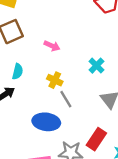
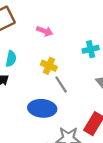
cyan cross: (97, 66) -> (91, 49), turned 35

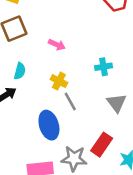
blue ellipse: (42, 108) -> (49, 125), turned 64

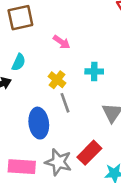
cyan cross: (104, 67) -> (94, 71), moved

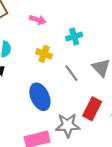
gray line: (65, 103) -> (72, 73), moved

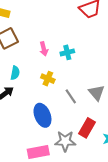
pink arrow: (38, 20) -> (44, 49), turned 56
cyan cross: (74, 37) -> (67, 52), moved

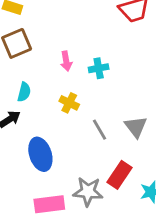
blue ellipse: (42, 115) -> (40, 154), moved

